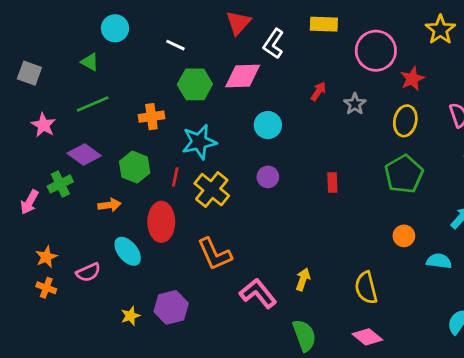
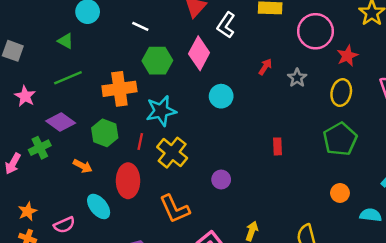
pink diamond: (243, 76) -> (199, 53), turned -60
orange cross: (151, 117) -> (119, 89), size x1.5
purple circle: (268, 177) -> (221, 180), moved
orange arrow: (109, 205) -> (83, 166), turned 36

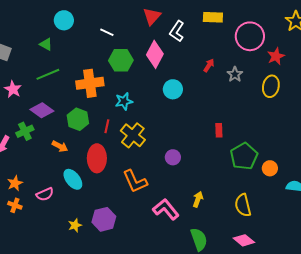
cyan star: (161, 111) -> (124, 101), size x0.7
green pentagon: (340, 139) -> (244, 156), moved

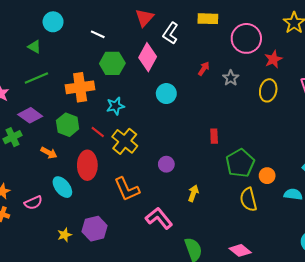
red line: (107, 126) -> (98, 132), turned -64
yellow arrow: (198, 199) -> (193, 193), moved
yellow semicircle: (243, 205) -> (248, 200), moved

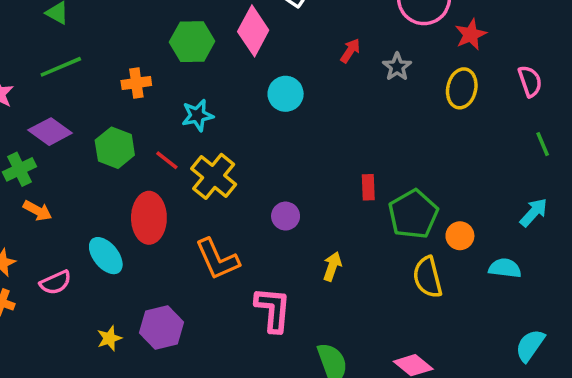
orange cross: (80, 87) -> (136, 83), size x0.6
red rectangle: (214, 136) -> (368, 187), moved
orange arrow: (49, 153) -> (37, 211), moved
pink L-shape: (159, 218) -> (273, 309), turned 44

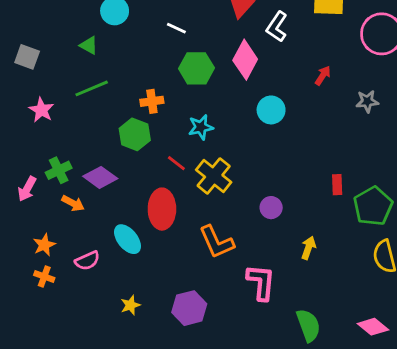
gray star: (397, 67) -> (367, 101), moved, turned 30
purple diamond: (50, 132) -> (100, 177), moved
green hexagon: (115, 148) -> (135, 134), moved
purple hexagon: (162, 327) -> (189, 308), moved

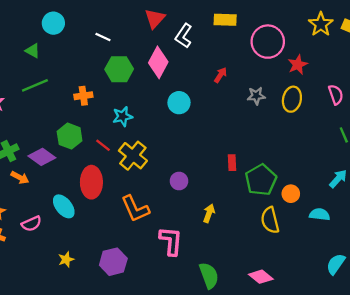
green hexagon: (135, 134) -> (70, 136), moved

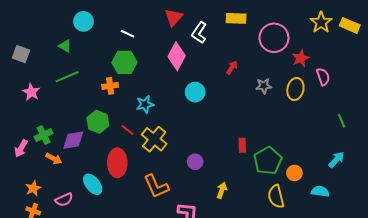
green hexagon: (119, 69) -> (124, 62), moved
pink semicircle: (336, 95) -> (323, 77), moved
purple diamond: (42, 157) -> (73, 140), turned -45

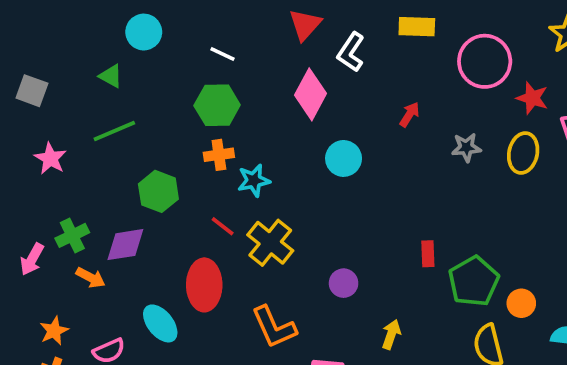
red star: (301, 58) -> (532, 98), turned -30
orange cross: (110, 86) -> (219, 155), moved
green hexagon: (98, 122) -> (158, 191), moved

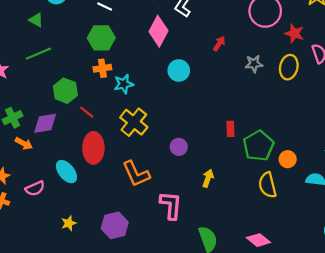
red line: (223, 226) -> (87, 112), moved

